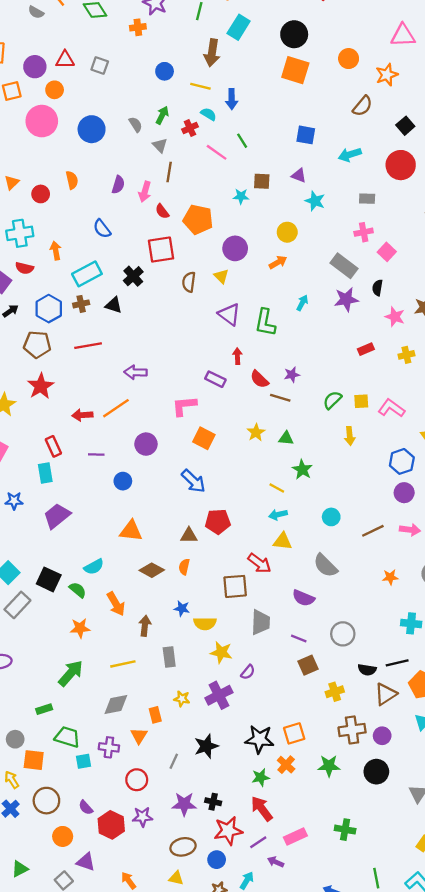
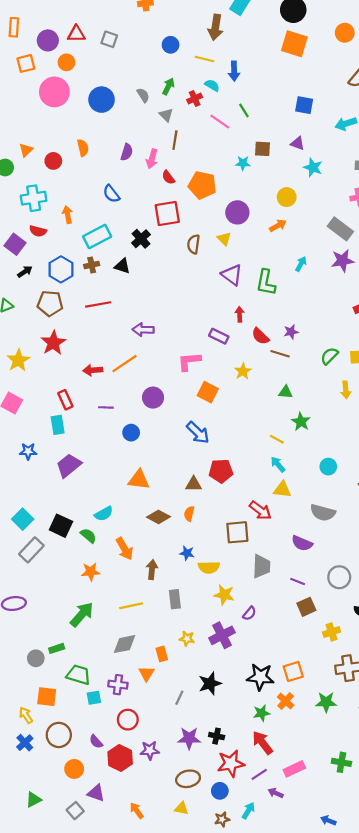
yellow star: (256, 432) -> (243, 371), moved
cyan arrow: (278, 515) -> (278, 464), turned 63
gray semicircle: (325, 566) -> (323, 513), turned -30
gray circle: (15, 739) -> (36, 658), moved
red circle: (137, 780) -> (128, 720), moved

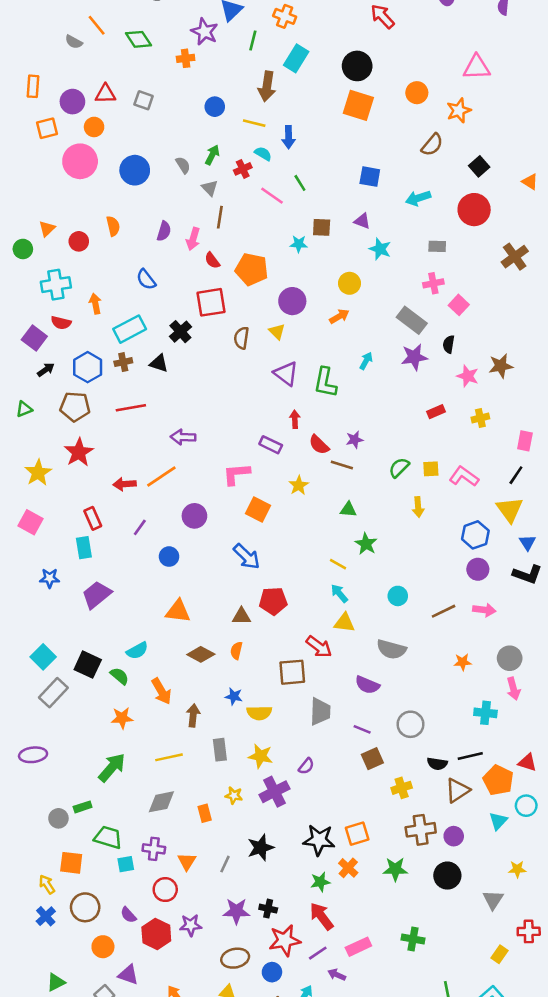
purple line: (106, 407) -> (140, 527), turned -56
yellow star: (224, 595) -> (261, 756), moved
orange triangle: (146, 674) -> (187, 862), moved

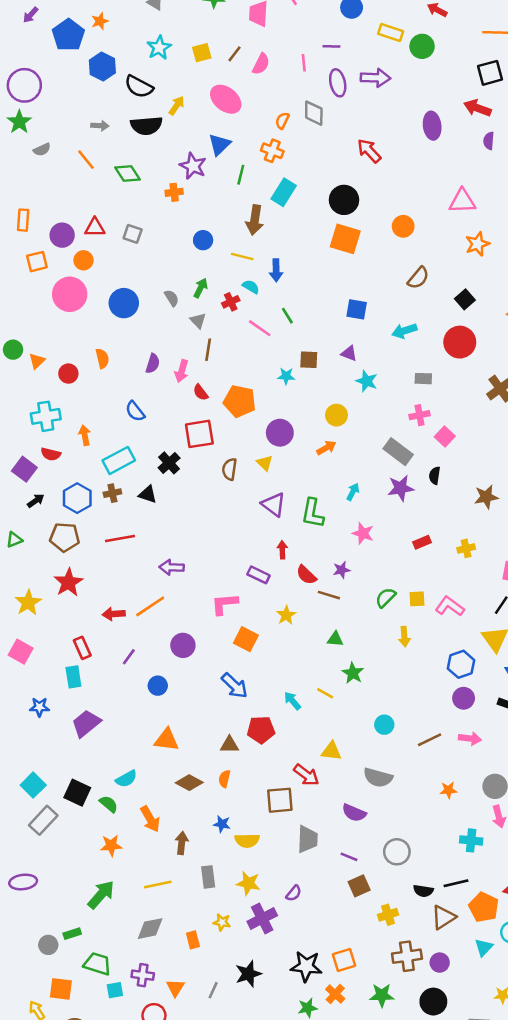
gray semicircle: (74, 42) -> (42, 150), moved, turned -54
orange star: (459, 110) -> (477, 244), moved
green circle: (23, 249) -> (13, 350), moved
pink star: (468, 376) -> (363, 533), moved
cyan arrow: (339, 593) -> (292, 701), moved

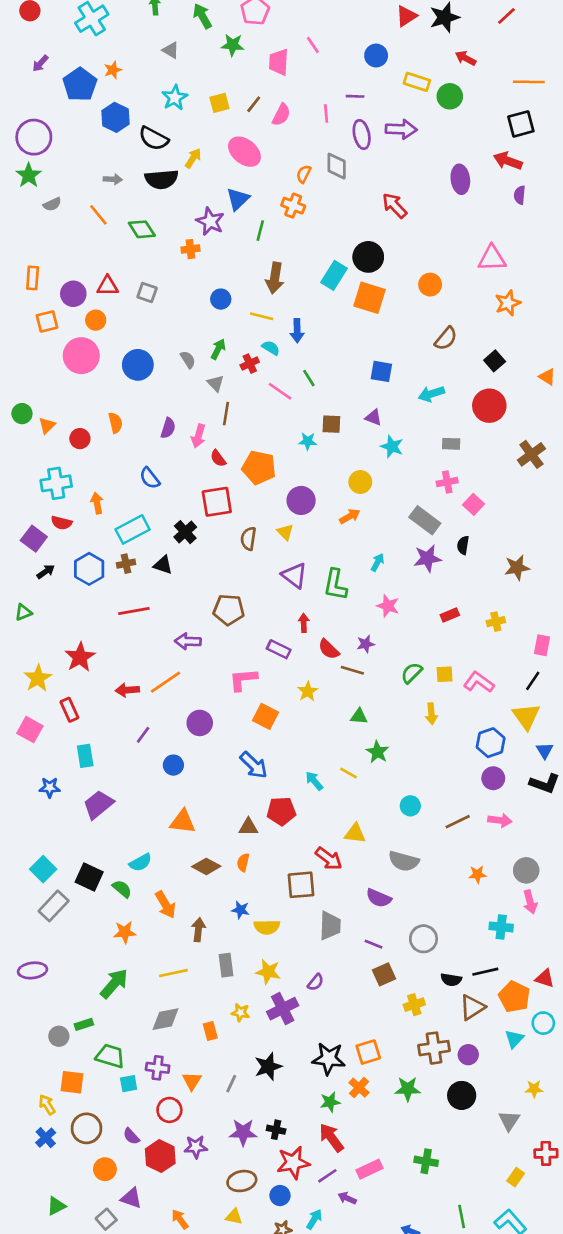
cyan rectangle: (284, 192) -> (334, 275), moved
brown pentagon: (65, 537) -> (229, 610), moved
red rectangle: (82, 648) -> (69, 710), moved

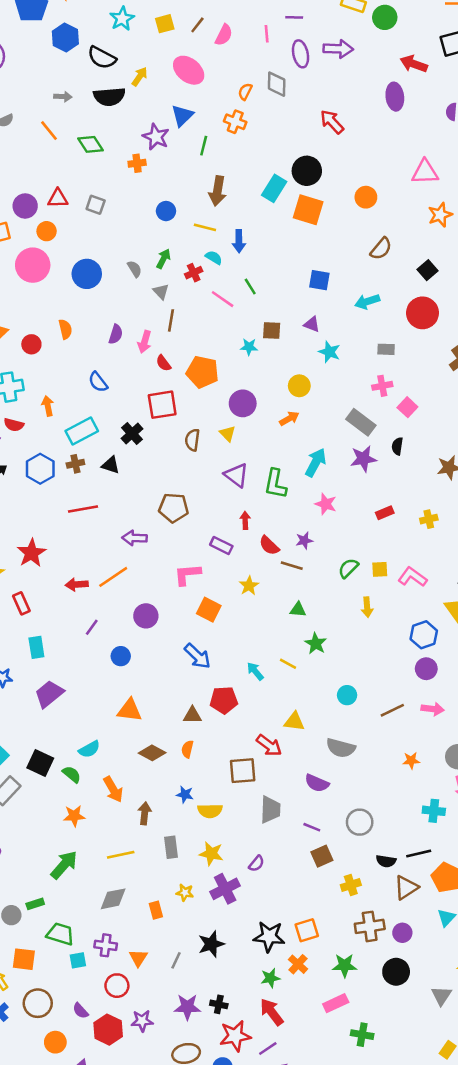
red arrow: (508, 161) -> (414, 64), moved
cyan arrow: (377, 562) -> (316, 463), size x1.6
pink rectangle: (370, 1169) -> (336, 1003), moved

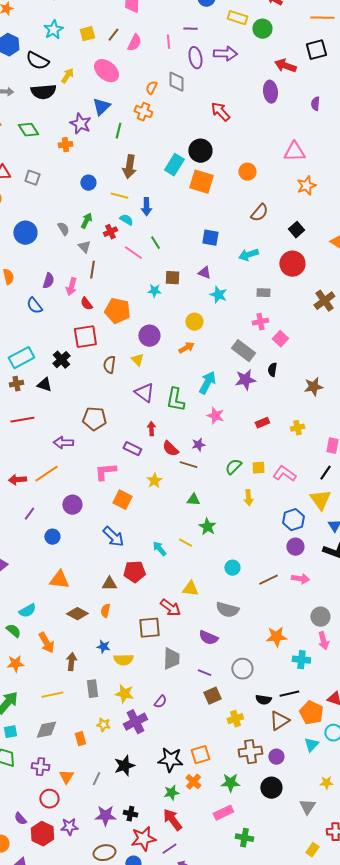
blue semicircle: (98, 382) -> (34, 306), moved
orange star: (411, 761) -> (276, 637), moved, size x1.5
cyan square: (78, 960) -> (10, 732), moved

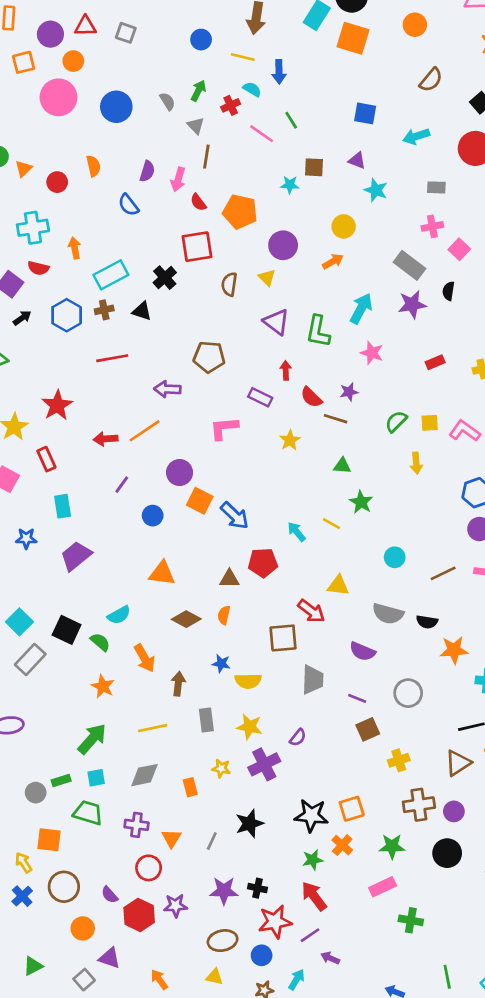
orange square: (122, 500) -> (200, 501), moved
orange star: (15, 664) -> (103, 686), turned 30
black semicircle: (263, 700) -> (427, 622), moved

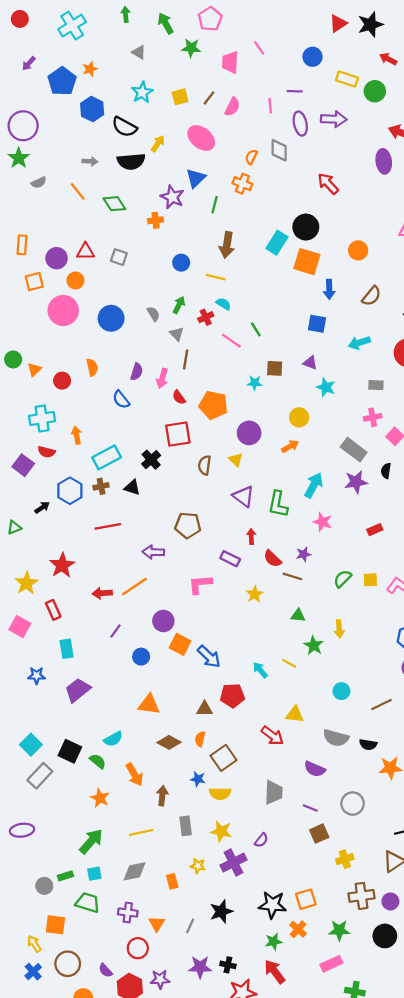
blue arrow: (279, 72) -> (329, 289), moved
black arrow: (22, 318) -> (42, 507), moved
yellow arrow: (416, 463) -> (339, 629), moved
brown square: (283, 638) -> (223, 758), moved, turned -30

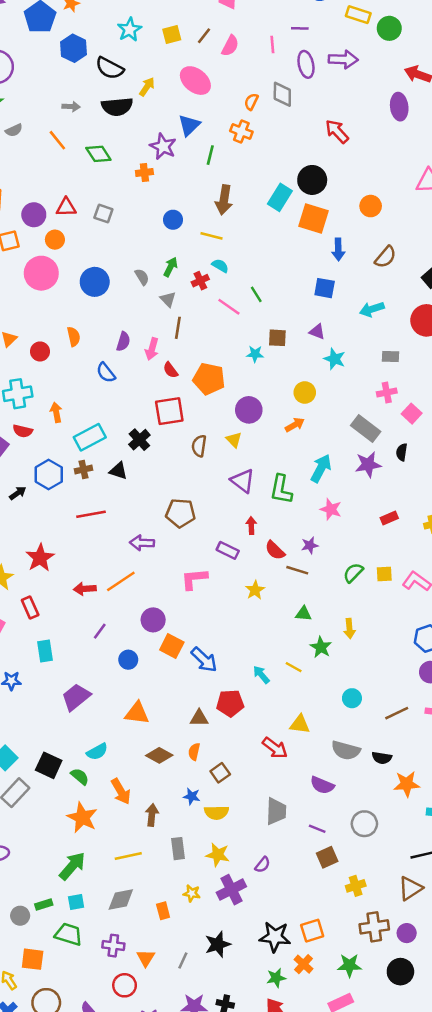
purple trapezoid: (78, 690) -> (76, 697), moved
brown square: (223, 758) -> (220, 773), size x0.7
orange star: (100, 798) -> (82, 818), size x1.4

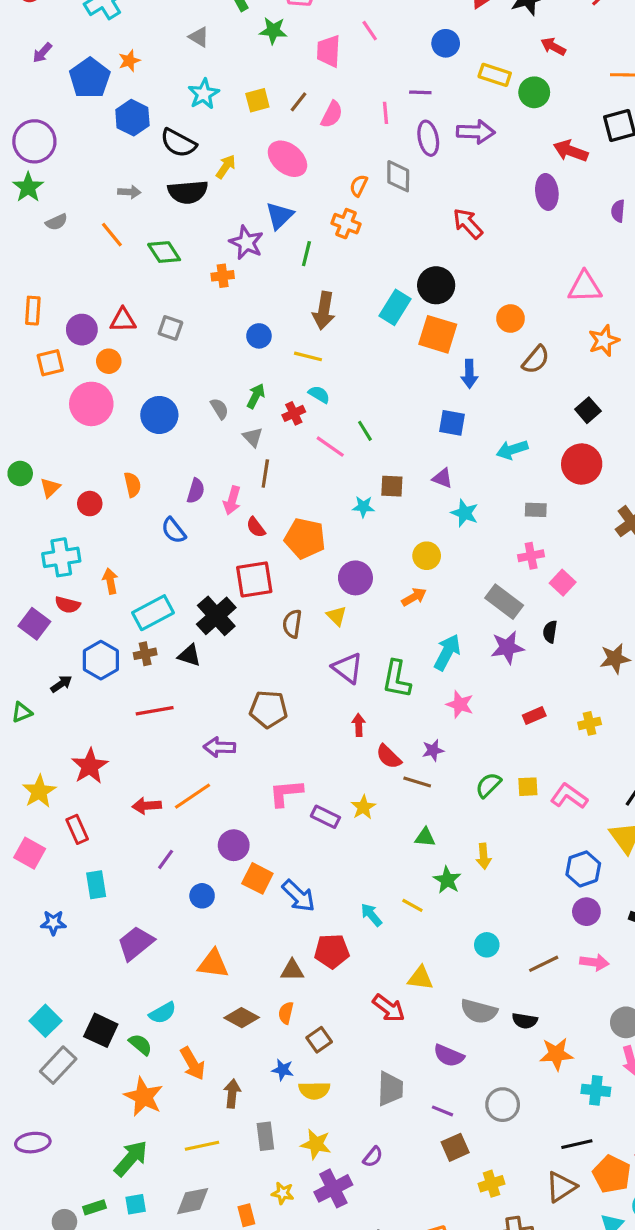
brown semicircle: (386, 257) -> (536, 360), moved
black cross: (139, 440) -> (216, 616), size x1.4
purple rectangle: (228, 550) -> (325, 817), moved

